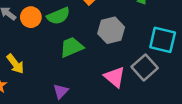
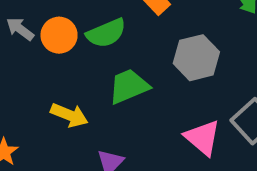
yellow arrow: (15, 64) -> (69, 115), moved, turned -30

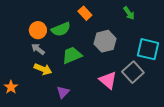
gray arrow: (20, 29) -> (38, 49), moved

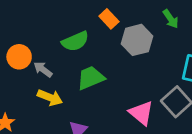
orange circle: (38, 30) -> (19, 57), moved
gray hexagon: (105, 41) -> (137, 40), moved

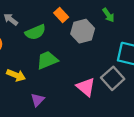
gray arrow: (43, 69) -> (11, 19), moved

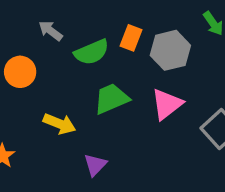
orange rectangle: (61, 15) -> (131, 38), moved, turned 64
pink triangle: (86, 87) -> (167, 104), moved, turned 42

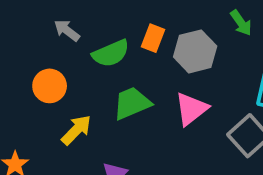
orange circle: (20, 72) -> (50, 86), moved
yellow arrow: (59, 124) -> (76, 130), turned -68

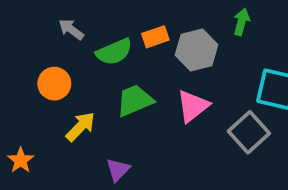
green arrow: (241, 23) -> (241, 22), turned -130
orange rectangle: (153, 38) -> (155, 37), turned 50

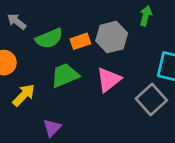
orange rectangle: (155, 37) -> (80, 41), moved

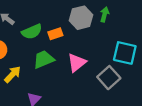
gray hexagon: (112, 37) -> (81, 18), moved

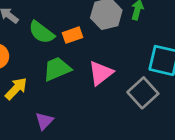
green semicircle: (32, 32) -> (41, 32), turned 60

